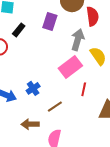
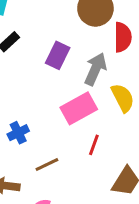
purple rectangle: (50, 21) -> (58, 55), moved

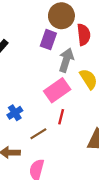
purple rectangle: (58, 55) -> (48, 40), moved
red line: (94, 145) -> (61, 117), moved

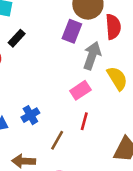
pink rectangle: (57, 90) -> (80, 90), size x0.7
brown line: (38, 134) -> (57, 140), turned -30

